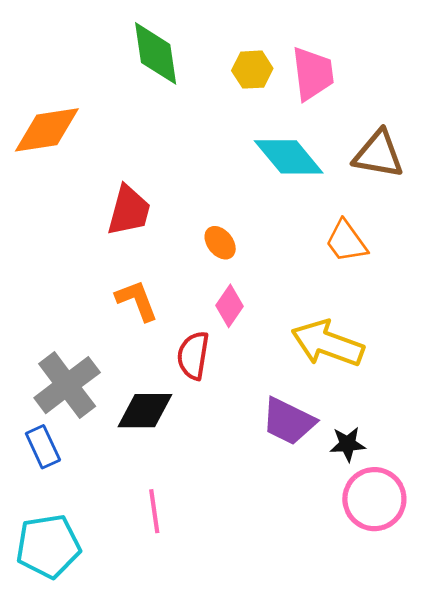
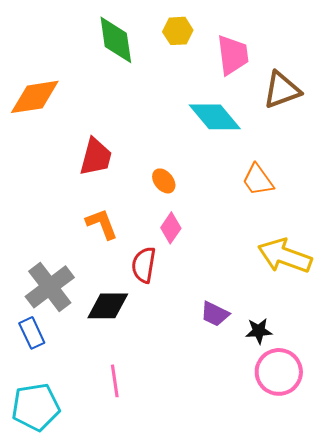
yellow hexagon: (252, 70) -> (178, 31), moved
brown triangle: (378, 154) -> (282, 90), moved, turned -30
yellow arrow: (327, 343) -> (285, 256), moved
purple trapezoid: (289, 421) -> (215, 314), size x0.7

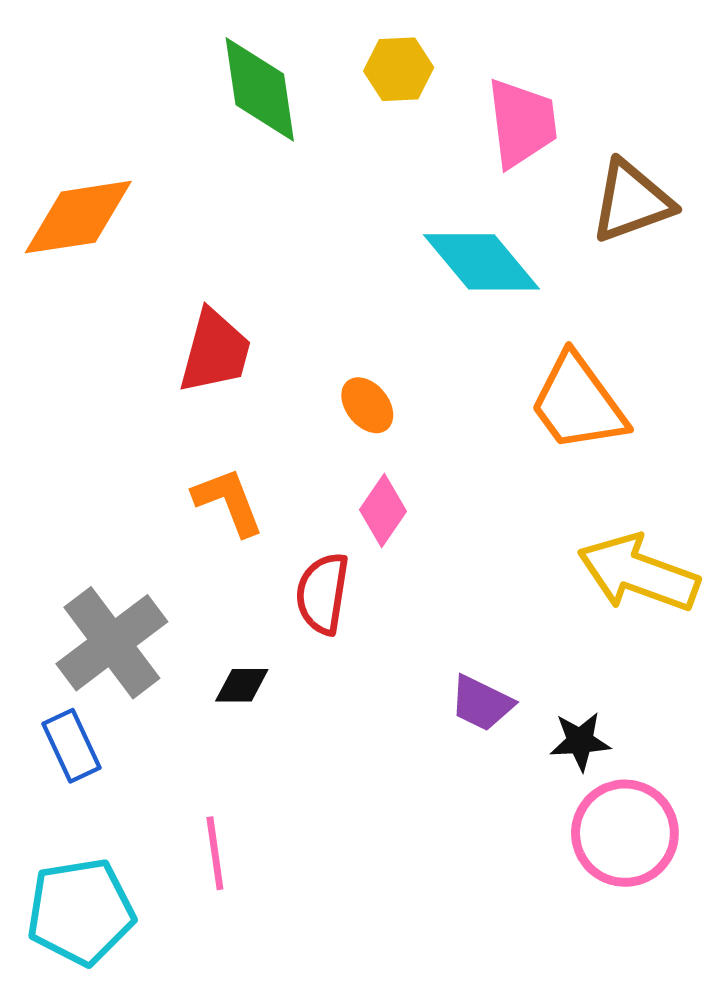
orange trapezoid: (258, 180) -> (578, 403), size x1.4
black diamond: (108, 306) -> (242, 685), size x0.6
pink line: (115, 381) -> (215, 853), moved

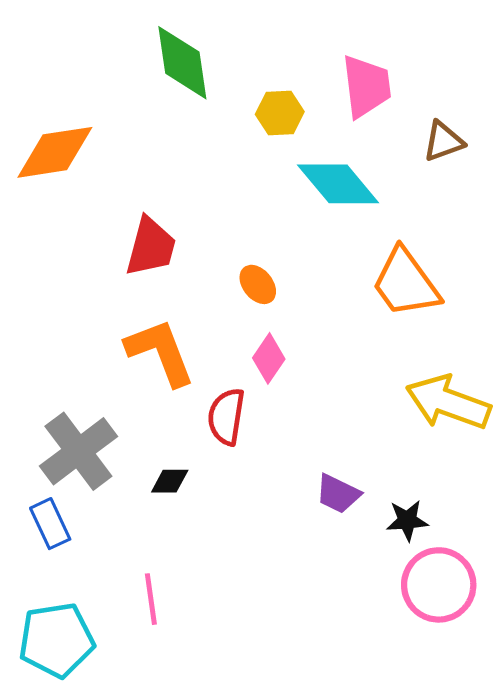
yellow hexagon: (399, 69) -> (280, 113), moved
brown triangle: (632, 201) -> (443, 141), size x0.7
orange L-shape: (228, 502) -> (160, 352), size x1.4

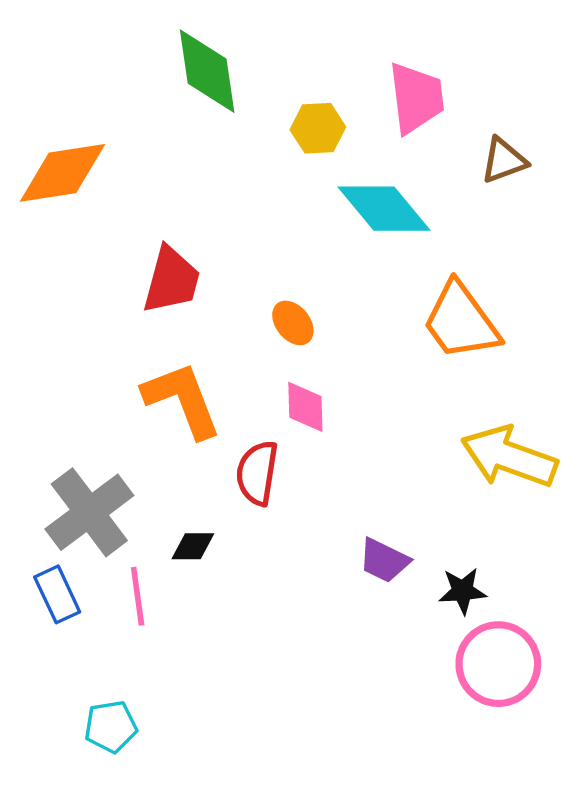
pink diamond: (269, 358) -> (305, 407), turned -36
pink line: (151, 599) -> (138, 596), moved
cyan pentagon: (56, 640) -> (111, 727), moved, size x0.6

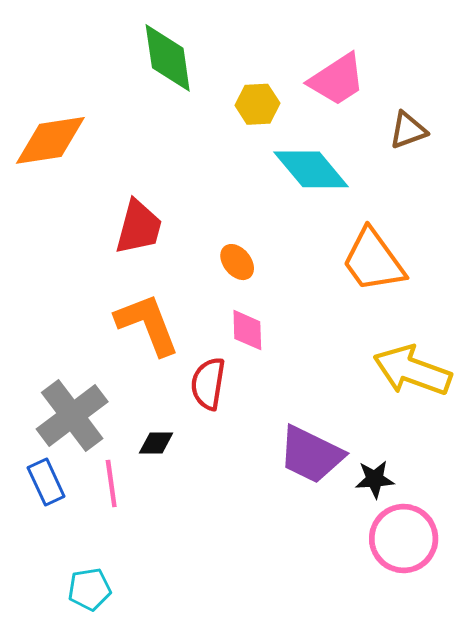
pink trapezoid: (416, 98) -> (337, 80), turned 64
purple trapezoid: (384, 561) -> (311, 455), size x1.6

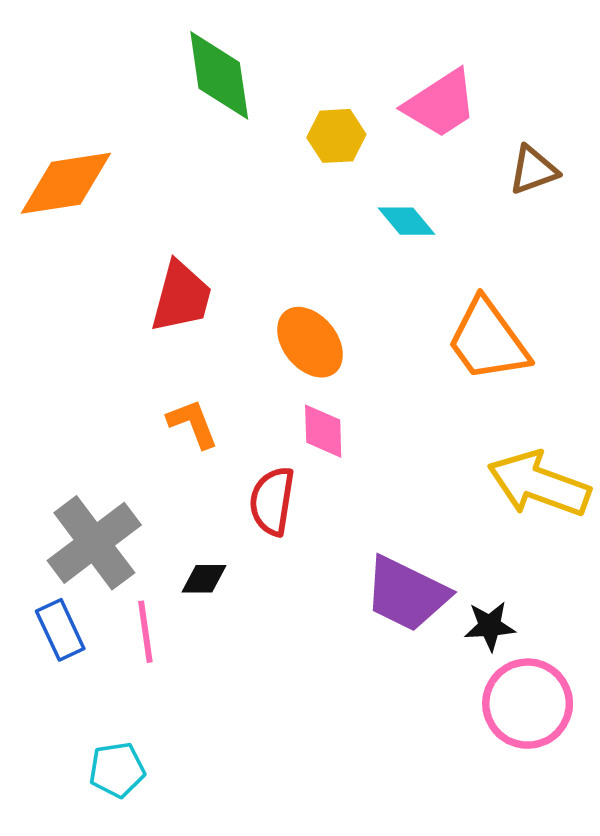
cyan diamond: (311, 169) -> (406, 221), size x0.6
orange ellipse: (237, 262) -> (310, 342), size x1.5
orange L-shape: (147, 324) -> (193, 424), size x0.6

